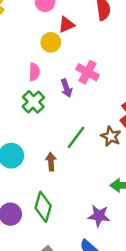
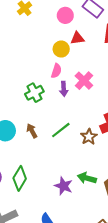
pink semicircle: (34, 72) -> (56, 71), moved
brown arrow: (51, 162) -> (32, 131), moved, turned -40
purple star: (99, 216) -> (64, 186), moved

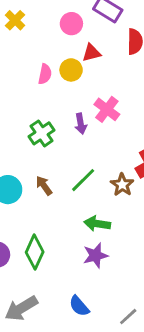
pink semicircle: (56, 71) -> (45, 74), moved
green arrow: (87, 178) -> (97, 224), moved
purple star: (64, 186) -> (95, 255), turned -30

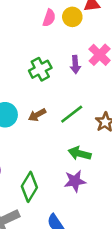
brown arrow: (44, 186) -> (37, 115), turned -90
green diamond: (35, 252) -> (29, 187), moved

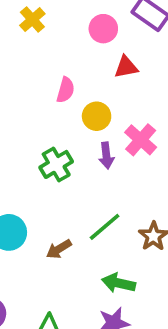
yellow circle: (72, 17) -> (97, 116), moved
brown arrow: (37, 115) -> (59, 249), moved

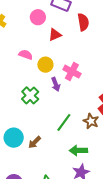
pink semicircle: (66, 90) -> (26, 55), turned -72
brown arrow: (59, 249) -> (35, 142), moved

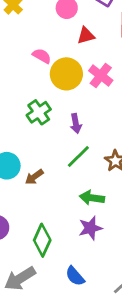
yellow circle: (45, 65) -> (66, 74), size x1.5
pink cross: (72, 72) -> (101, 75), moved
purple arrow: (56, 84) -> (76, 123), moved

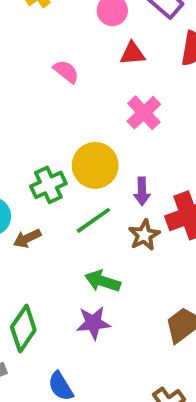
yellow circle: (66, 74) -> (95, 165), moved
green cross: (39, 112) -> (48, 185), moved
purple arrow: (76, 123) -> (142, 191), moved

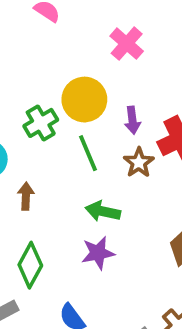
green line: (93, 220) -> (88, 153), turned -72
brown arrow: (27, 238) -> (26, 196), moved, turned 124

